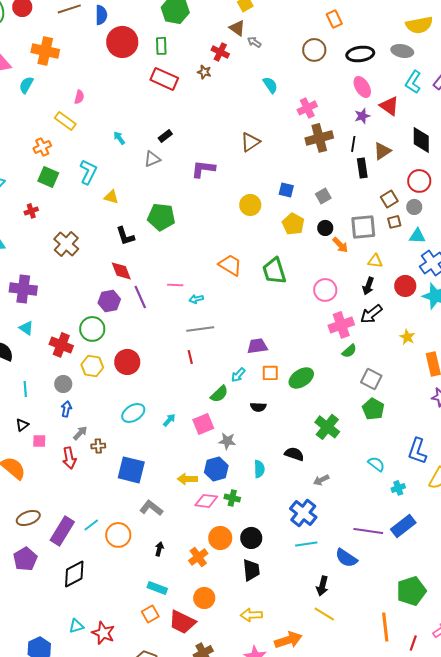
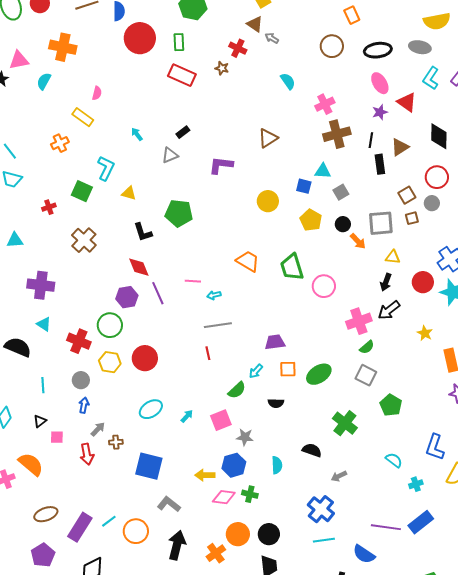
green square: (48, 177) -> (82, 191), moved
cyan triangle: (417, 236) -> (323, 171), moved
pink circle: (325, 290) -> (324, 286), moved
gray square: (371, 379) -> (366, 375), moved
black arrow: (159, 549) -> (177, 545), size x2.0

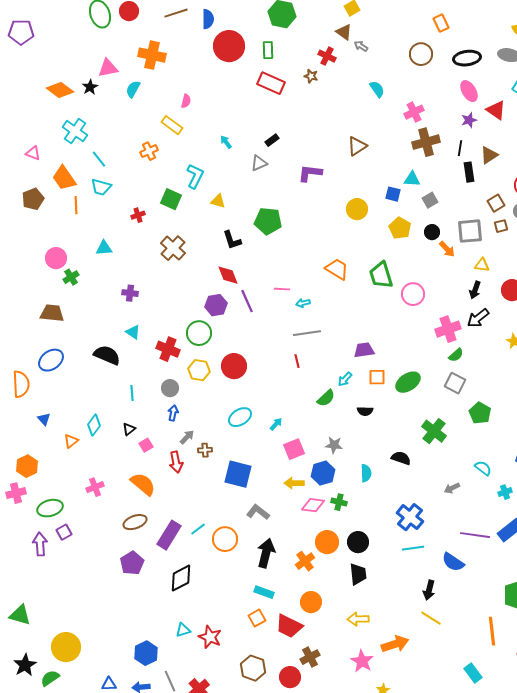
purple cross: (41, 285) -> (130, 293), size x0.6
pink square: (221, 420) -> (294, 449), moved
pink square: (57, 437) -> (146, 445), turned -32
orange semicircle: (31, 464) -> (143, 484), moved
gray arrow: (339, 476) -> (452, 488), moved

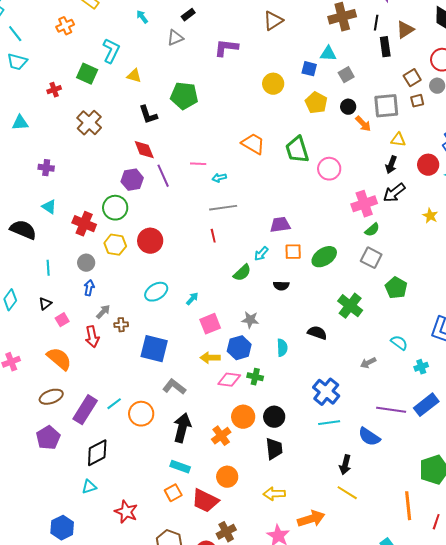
cyan triangle: (183, 630) -> (89, 487), moved

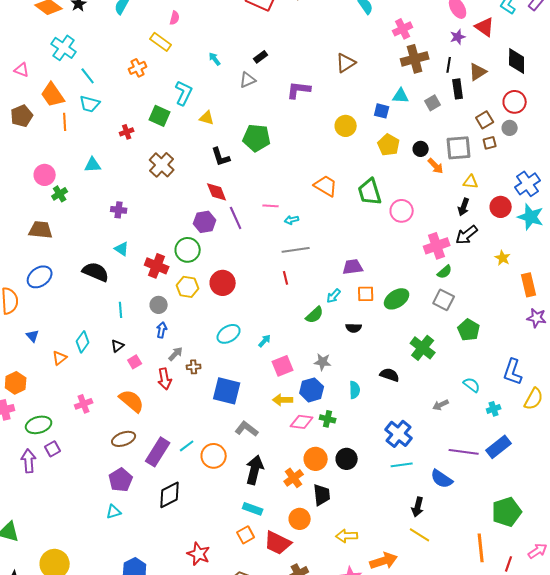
gray square: (346, 75) -> (433, 103), moved
black trapezoid: (274, 449) -> (322, 495), moved
cyan triangle: (89, 487) -> (114, 512), moved

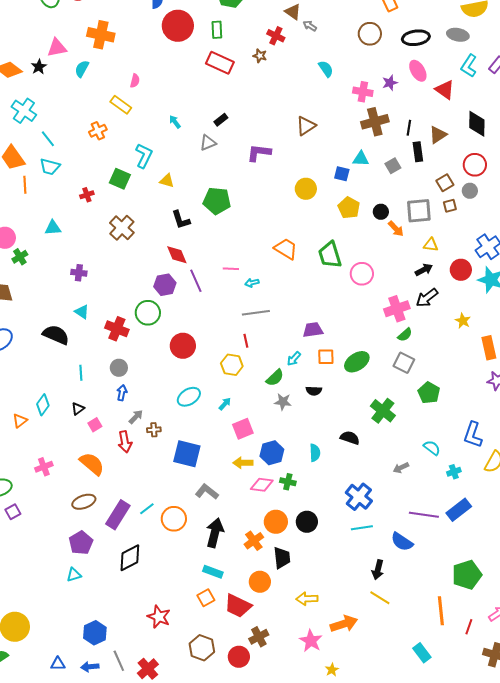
pink cross: (403, 29) -> (363, 92), turned 36
purple star: (458, 37) -> (390, 83), moved
black arrow: (464, 207) -> (424, 270), turned -138
yellow hexagon: (188, 287) -> (232, 365), moved
gray star: (323, 362) -> (283, 402), moved

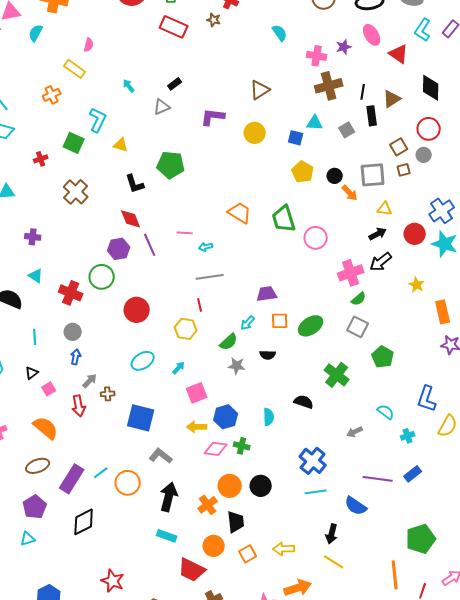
yellow circle: (306, 189) -> (255, 133), moved
blue rectangle: (459, 510) -> (413, 474), size x0.7
orange square: (206, 598) -> (248, 554), moved
yellow arrow: (307, 599) -> (284, 549), moved

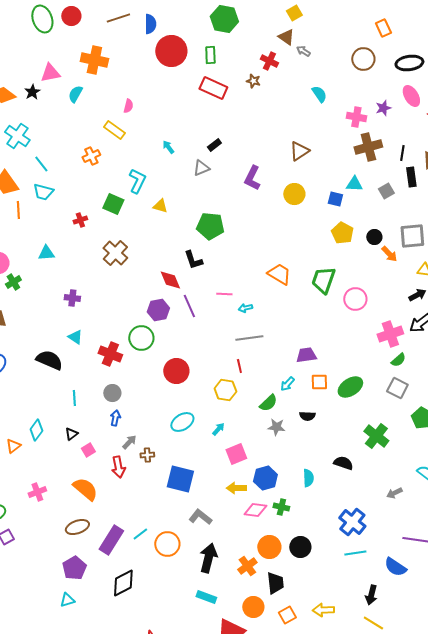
purple L-shape: (213, 117) -> (252, 178), turned -70
black L-shape: (135, 184) -> (193, 260), moved
green trapezoid: (284, 219) -> (323, 280), turned 36

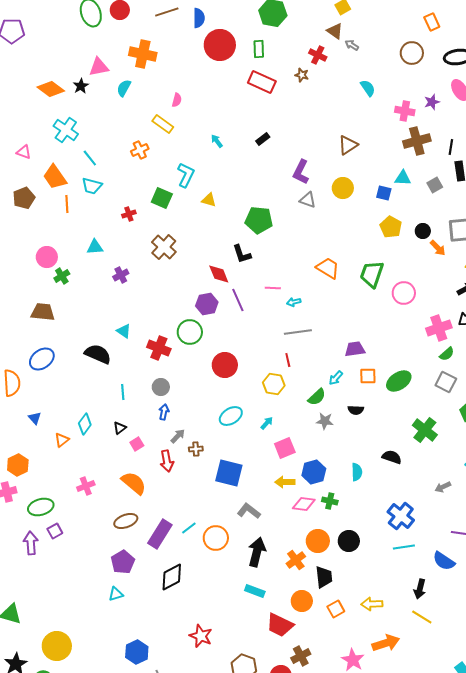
gray triangle: (201, 168) -> (308, 200), moved, turned 42
purple cross: (72, 298) -> (121, 275), moved, turned -35

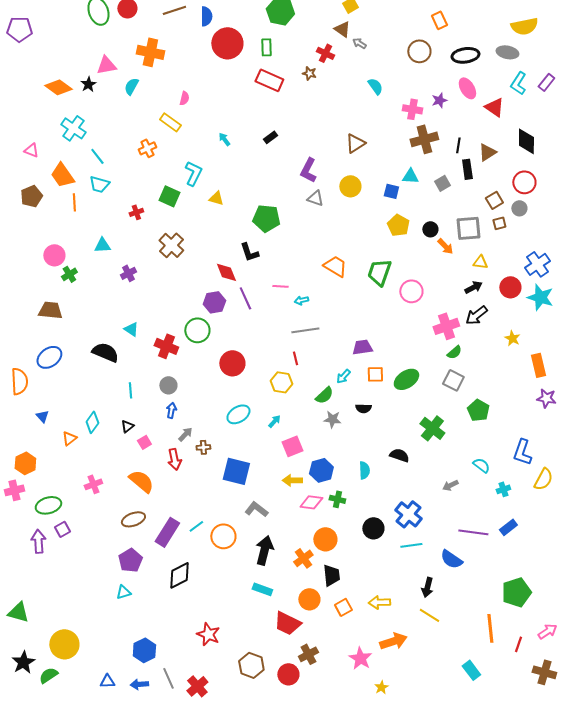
black circle: (349, 541) -> (373, 528), moved

